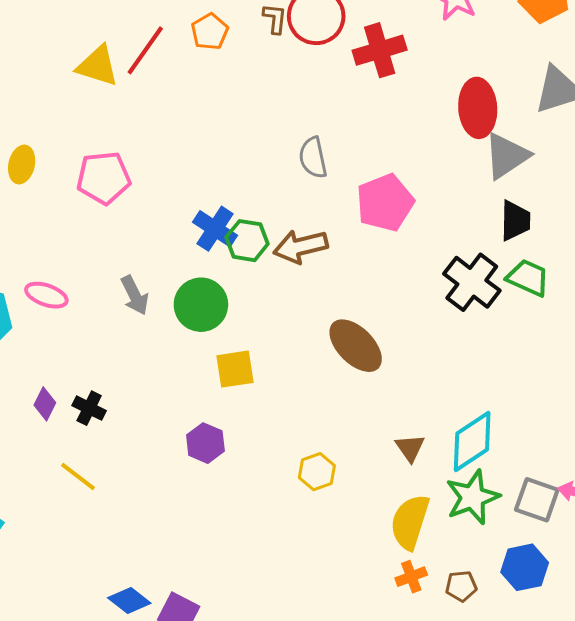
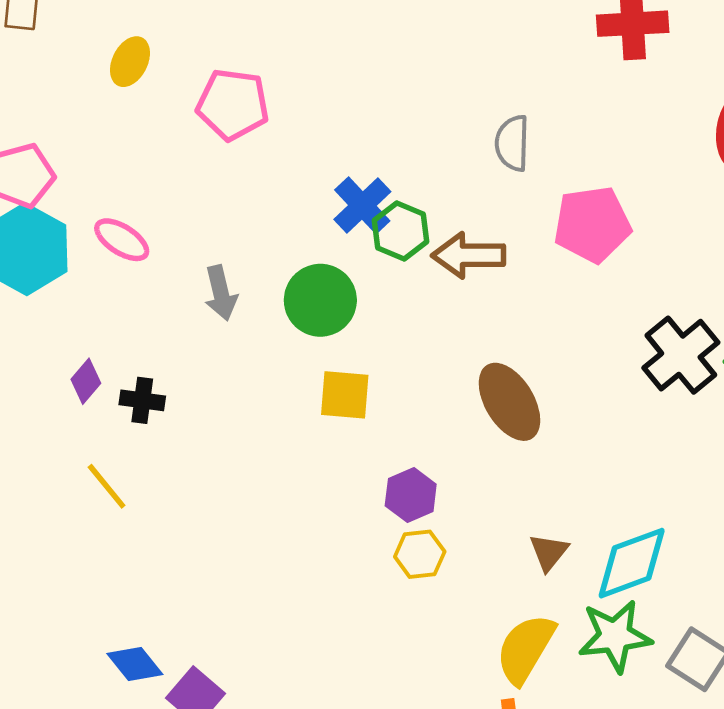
gray arrow: (135, 295) -> (221, 293), moved
black cross: (89, 408) -> (142, 400), turned -32
purple hexagon: (205, 443) -> (411, 495), moved

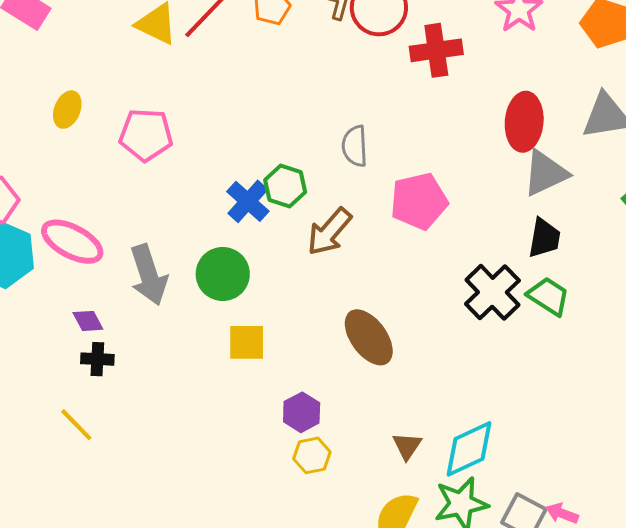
green hexagon: (400, 231) -> (285, 186), moved
pink ellipse: (122, 240) -> (72, 242), size x1.5
brown arrow: (469, 255) -> (329, 232), turned -44
gray arrow: (221, 293) -> (149, 275), size x1.5
purple diamond: (86, 381) -> (88, 321), moved, turned -64

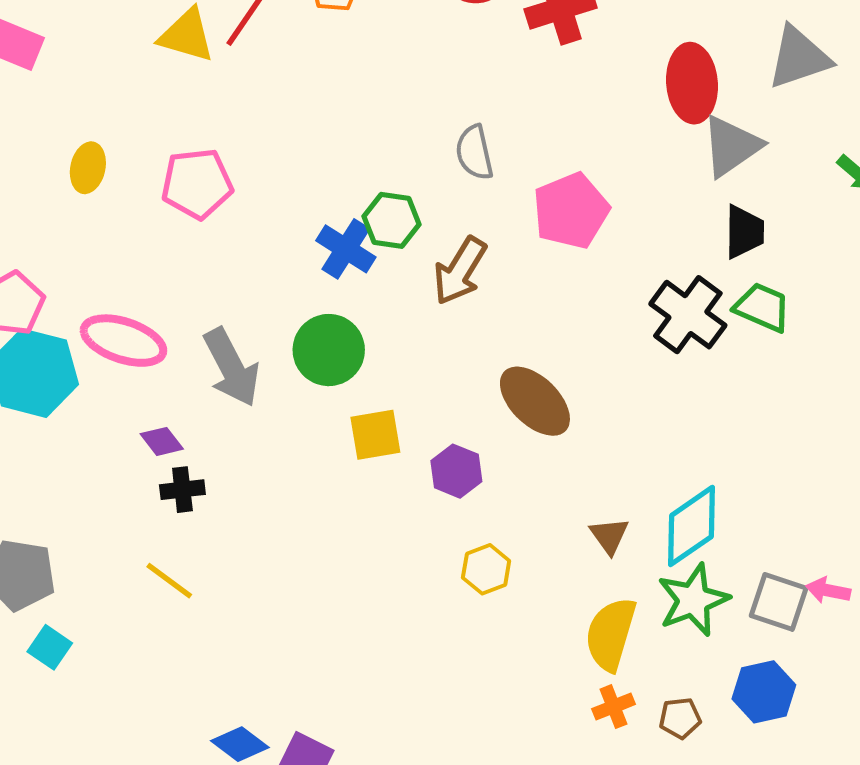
purple hexagon: (302, 412) -> (456, 471), moved

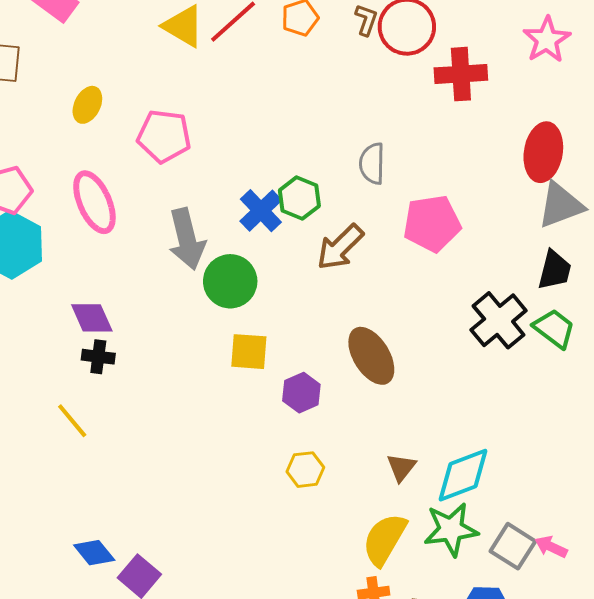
pink ellipse: (123, 341) -> (94, 202), moved, turned 34
gray arrow: (231, 367) -> (187, 239), moved
purple diamond: (162, 441) -> (92, 318), size x1.4

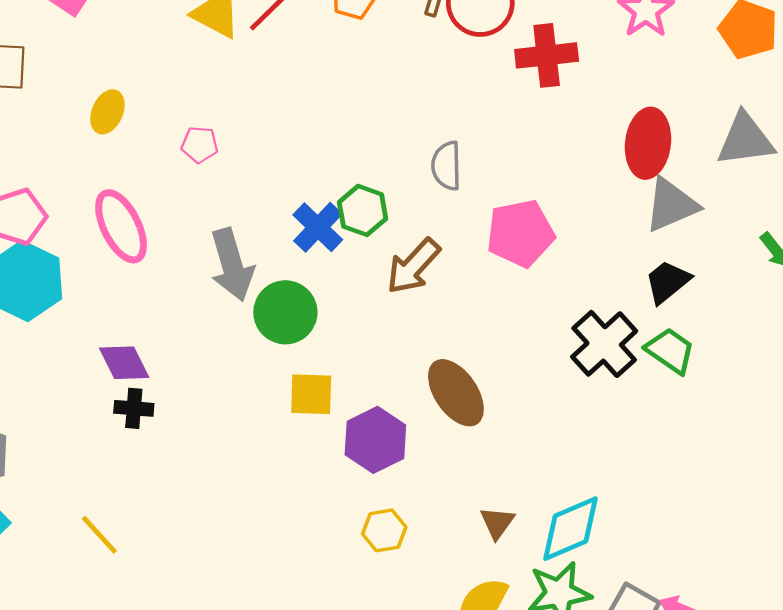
pink pentagon: (164, 136) -> (200, 145), size x0.6
black trapezoid: (555, 270) -> (668, 282), turned -141
purple hexagon: (301, 393) -> (375, 440), size x1.4
yellow line: (72, 421) -> (99, 535), moved

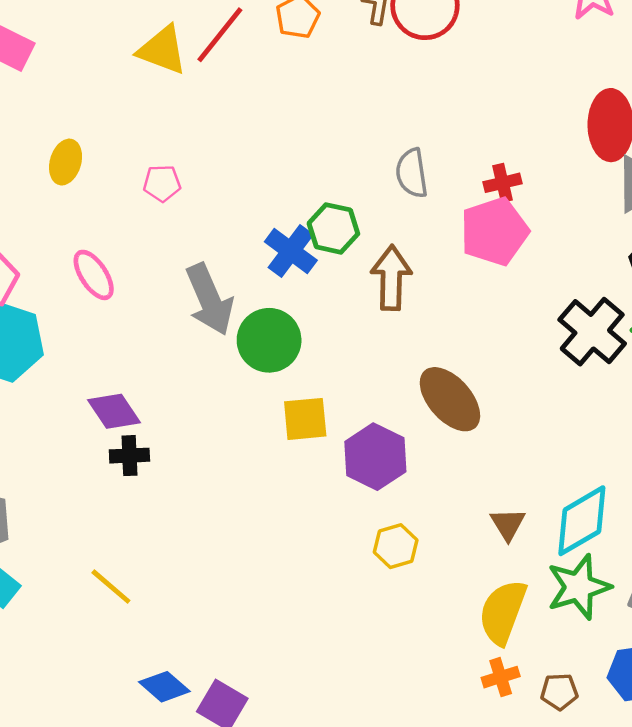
red cross: (547, 55) -> (502, 183), moved, size x0.6
pink ellipse: (121, 226) -> (94, 275), size x0.7
brown arrow: (413, 266) -> (391, 278), turned 146

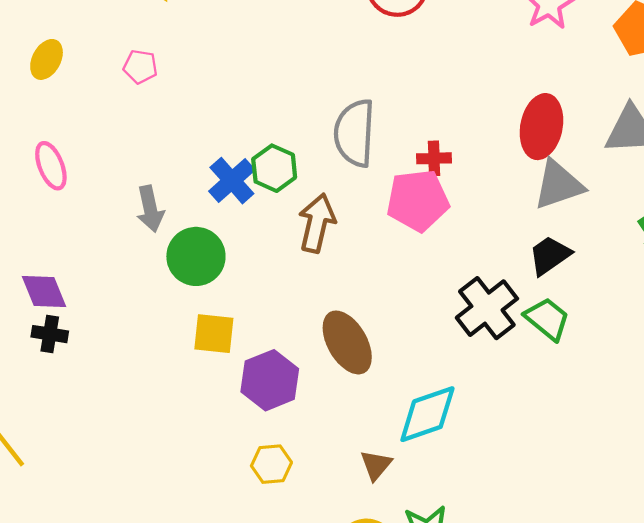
gray semicircle: (412, 173) -> (355, 133), size x1.5
pink pentagon: (162, 183) -> (140, 67), moved
gray arrow: (209, 299) -> (150, 209), size x0.7
cyan diamond: (582, 521) -> (427, 414), moved

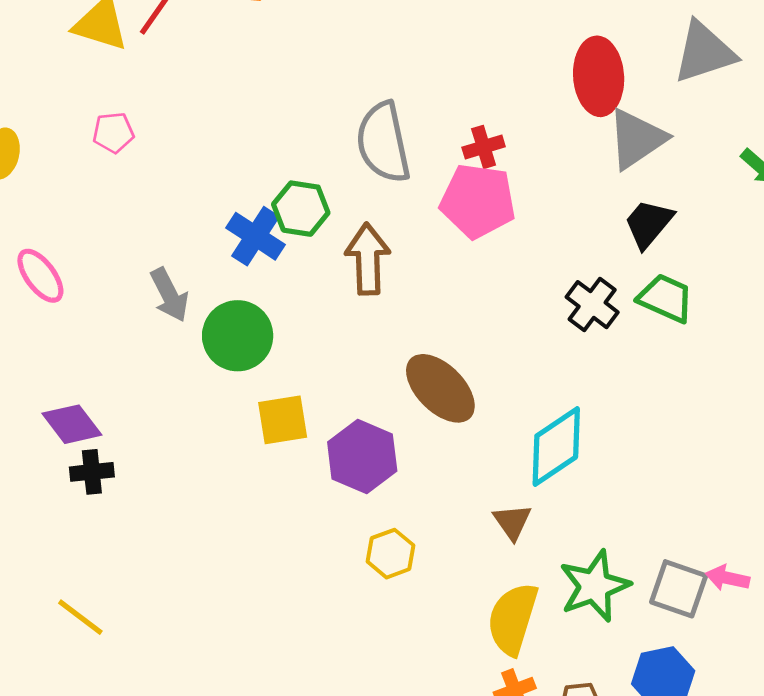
pink pentagon: (418, 200) -> (478, 201), turned 30
black cross: (487, 308) -> (592, 305), size x0.7

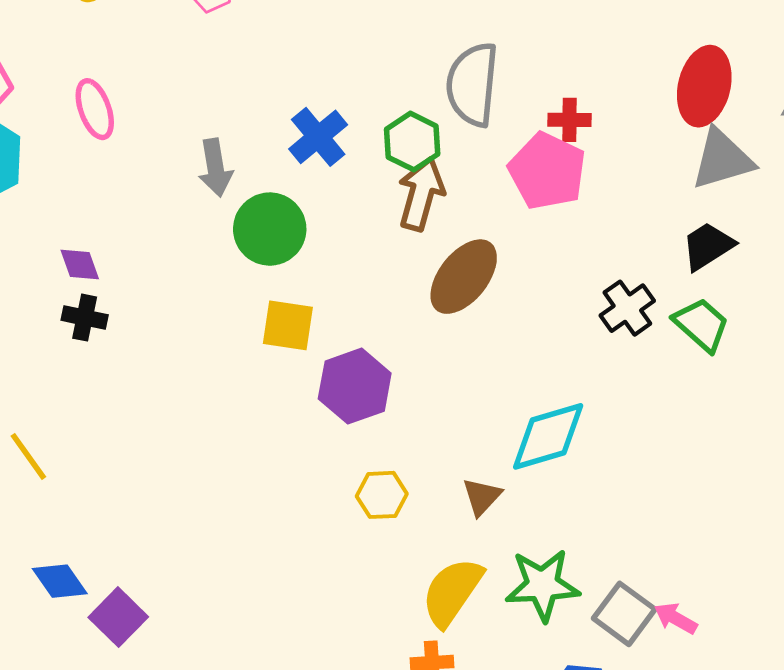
green hexagon: (301, 209) -> (412, 142), moved
brown ellipse: (440, 388) -> (464, 277), moved, turned 66
purple diamond: (72, 424) -> (80, 265), size x0.7
yellow hexagon: (390, 554) -> (382, 495), moved

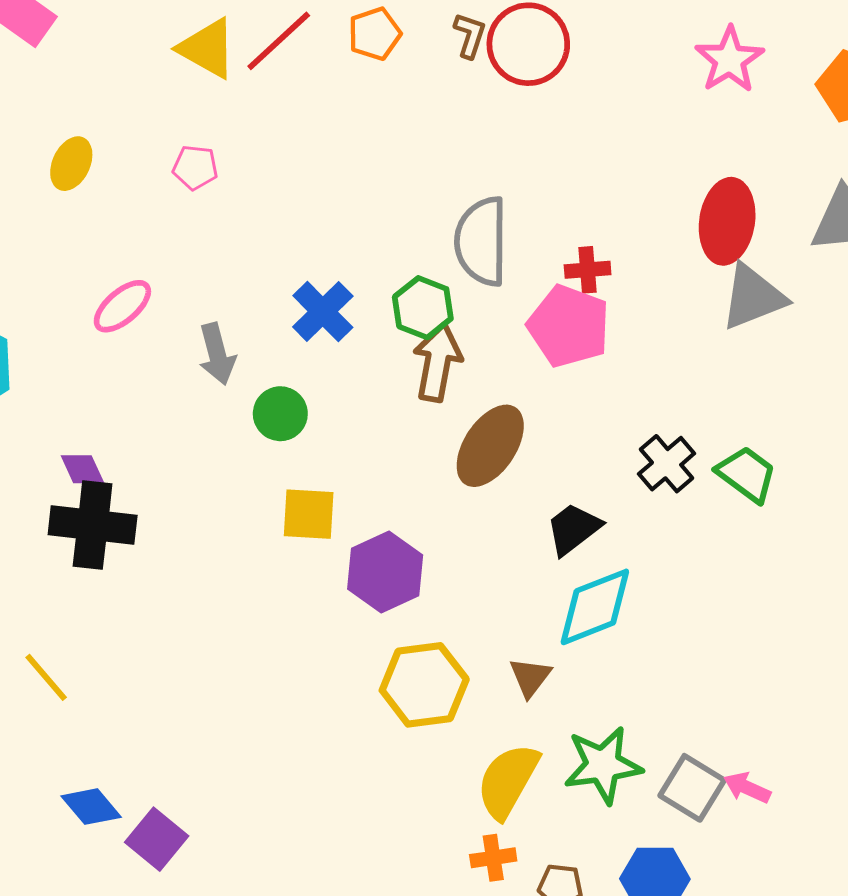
pink ellipse: (95, 109) -> (122, 306), moved, turned 74
green circle: (270, 229) -> (280, 414), size x0.7
black trapezoid: (708, 246) -> (573, 529), moved
black cross: (85, 318) -> (93, 525), size x1.8
yellow hexagon: (382, 495) -> (424, 685), size x1.6

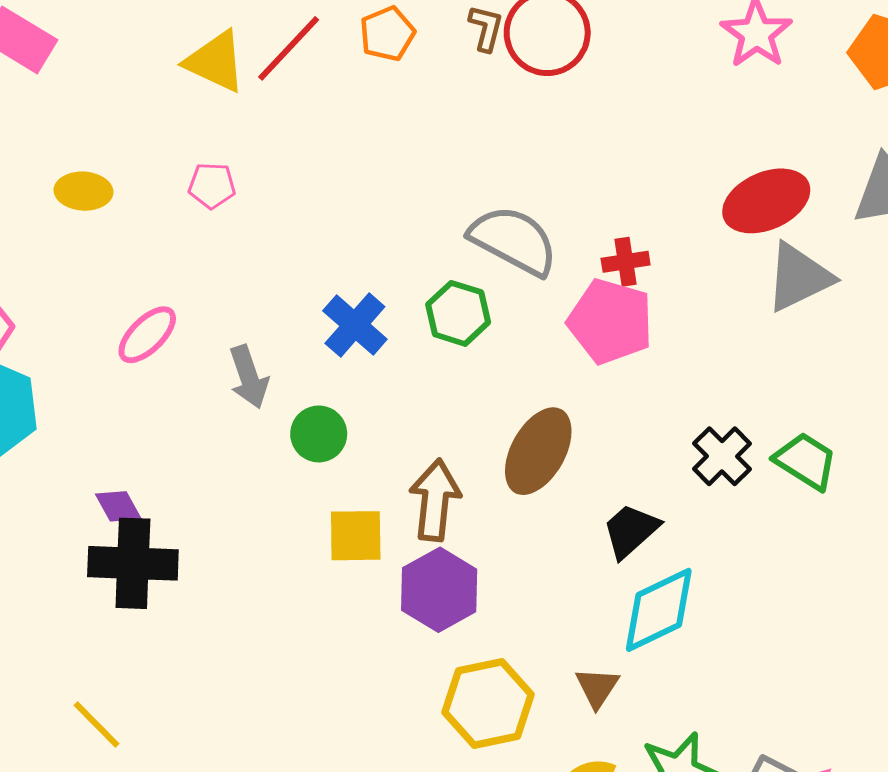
yellow ellipse: (71, 164) -> (83, 191), turned 72
red ellipse: (727, 221) -> (766, 201), turned 62
gray semicircle: (481, 241) -> (514, 240), turned 122
brown arrow: (437, 362) -> (435, 500), moved

